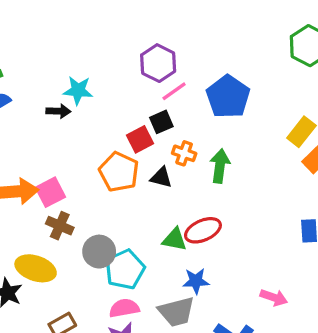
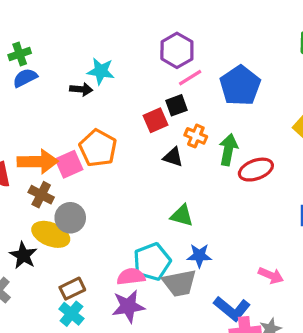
orange pentagon: (119, 172) -> (98, 148), moved
brown cross: (60, 226) -> (41, 195), moved
red ellipse: (203, 230) -> (256, 170), moved
gray circle: (99, 252) -> (70, 218), moved
cyan pentagon: (125, 269) -> (152, 262), moved

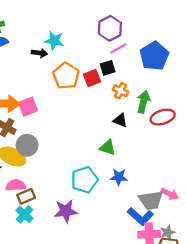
orange pentagon: (98, 148) -> (66, 76), moved
black triangle: (173, 157) -> (120, 120), moved
pink semicircle: (131, 277) -> (16, 185), moved
gray trapezoid: (179, 283) -> (151, 200), moved

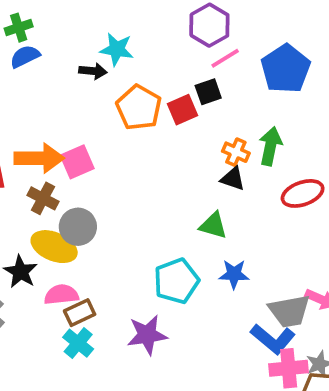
orange cross: (120, 91) -> (236, 152), moved
red ellipse: (163, 117) -> (303, 193), moved

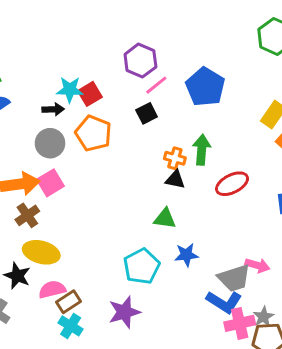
red square: (183, 110) -> (90, 94), moved
brown cross: (43, 198) -> (27, 215), turned 35
gray circle: (78, 227) -> (50, 143), moved

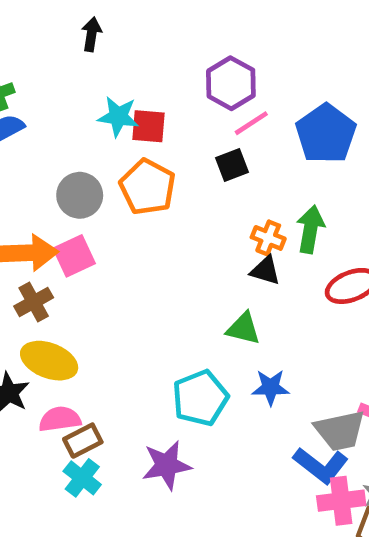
red square: (90, 94) -> (148, 126), turned 30
black arrow: (53, 109) -> (92, 34), moved, turned -85

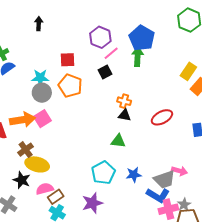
cyan star: (118, 116) -> (40, 78), moved
blue pentagon: (326, 134) -> (142, 38), moved
green arrow: (310, 229) -> (138, 57), moved
brown cross: (34, 302) -> (26, 150), moved
blue star: (271, 387) -> (134, 175), moved

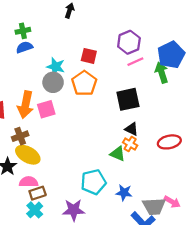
green arrow: (138, 57) -> (162, 73), turned -36
black square: (105, 72) -> (128, 99), moved, size x1.6
orange cross: (124, 101) -> (130, 144), moved
orange arrow: (22, 120) -> (25, 105), turned 95

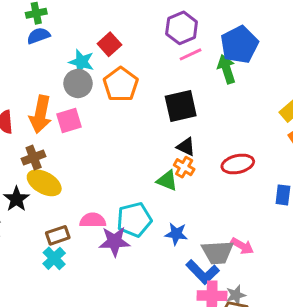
red square: (89, 56) -> (109, 44), moved, turned 35
pink semicircle: (29, 182) -> (93, 220), moved
purple star: (74, 210) -> (114, 242), moved

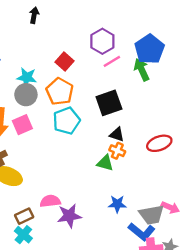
red square: (109, 44) -> (64, 62), moved
cyan pentagon: (134, 220) -> (66, 121), moved

